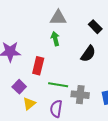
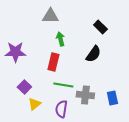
gray triangle: (58, 18) -> (50, 16), moved
red rectangle: (38, 66) -> (53, 62), moved

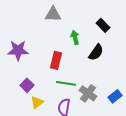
green arrow: (60, 39) -> (75, 37), moved
gray cross: (85, 95) -> (88, 93), turned 30
blue rectangle: (112, 98) -> (115, 96), turned 64

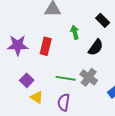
red rectangle: (56, 60) -> (46, 46), moved
gray cross: (88, 93) -> (89, 77), moved
yellow triangle: (37, 102) -> (37, 97), turned -48

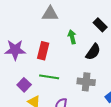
gray cross: (89, 77) -> (86, 82), turned -30
green line: (66, 78) -> (49, 77), moved

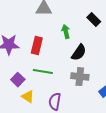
black semicircle: (93, 52) -> (79, 53), moved

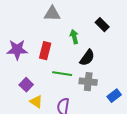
green line: (43, 72) -> (62, 74), moved

